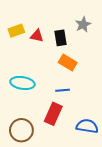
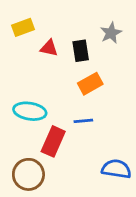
yellow rectangle: (16, 31) -> (23, 27), moved
orange rectangle: (68, 62) -> (90, 84), turned -60
red rectangle: (53, 114) -> (53, 141), moved

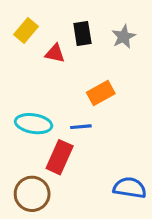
yellow rectangle: (23, 27) -> (26, 30), turned -30
black rectangle: (81, 51) -> (82, 34), moved
blue line: (83, 121) -> (81, 127), moved

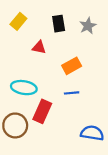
red triangle: (55, 53) -> (39, 47), moved
blue line: (81, 127) -> (72, 93), moved
brown circle: (32, 194) -> (15, 125), moved

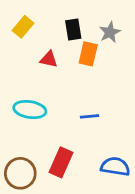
orange rectangle: (72, 66) -> (88, 54), moved, turned -48
red rectangle: (42, 111) -> (61, 162), moved
brown circle: (15, 125) -> (20, 173), moved

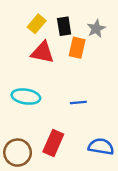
yellow rectangle: (23, 27) -> (37, 24), moved
red triangle: (49, 59) -> (43, 52), size x1.5

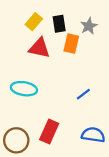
blue line: (78, 102) -> (83, 94), moved, turned -32

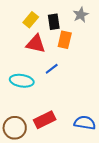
gray star: (89, 26) -> (81, 15), moved
blue line: (83, 94) -> (52, 69), moved
red rectangle: (49, 132) -> (45, 120), turned 40

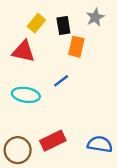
red triangle: (36, 44) -> (23, 51), moved

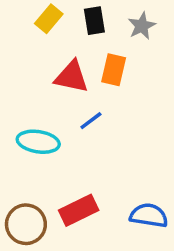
yellow rectangle: (36, 23) -> (49, 19), moved
black rectangle: (63, 26) -> (94, 21), moved
red triangle: (23, 51) -> (72, 77), moved

